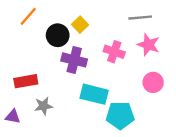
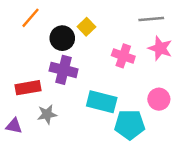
purple cross: (74, 60) -> (64, 70), moved
pink circle: (153, 82) -> (159, 99), moved

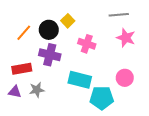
orange line: (30, 18) -> (24, 33), moved
pink cross: (123, 56) -> (87, 44), moved
purple triangle: (14, 126) -> (15, 92), moved

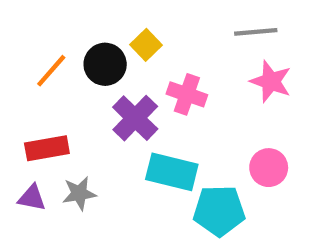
purple cross: (50, 55) -> (135, 118), moved, turned 30

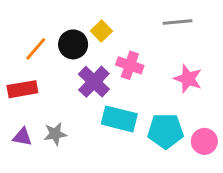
pink star: (271, 81) -> (188, 79), moved
red rectangle: (47, 148) -> (22, 89), moved
pink circle: (269, 168) -> (204, 141), moved
cyan pentagon: (219, 211) -> (166, 131), moved

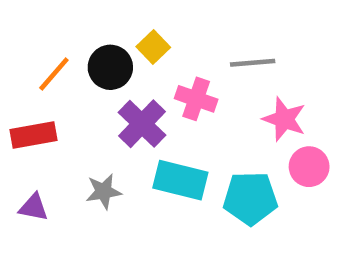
gray line: (178, 22) -> (253, 63), moved
gray star: (55, 134) -> (104, 191), moved
pink circle: (204, 141) -> (309, 167), moved

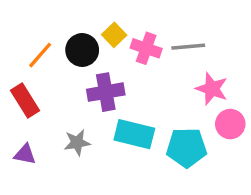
pink cross: (196, 99) -> (146, 48), moved
purple cross: (142, 124) -> (106, 92), turned 36
red rectangle: (34, 135) -> (25, 100), turned 68

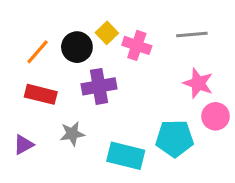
gray line: (188, 47) -> (192, 34), moved
red rectangle: (25, 100) -> (41, 94), moved, turned -44
cyan rectangle: (134, 134) -> (126, 156), moved
purple triangle: (25, 154) -> (23, 145), turned -40

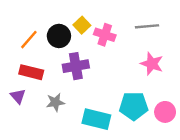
pink circle: (216, 116) -> (165, 112), moved
purple triangle: (23, 145) -> (18, 96), moved, turned -42

